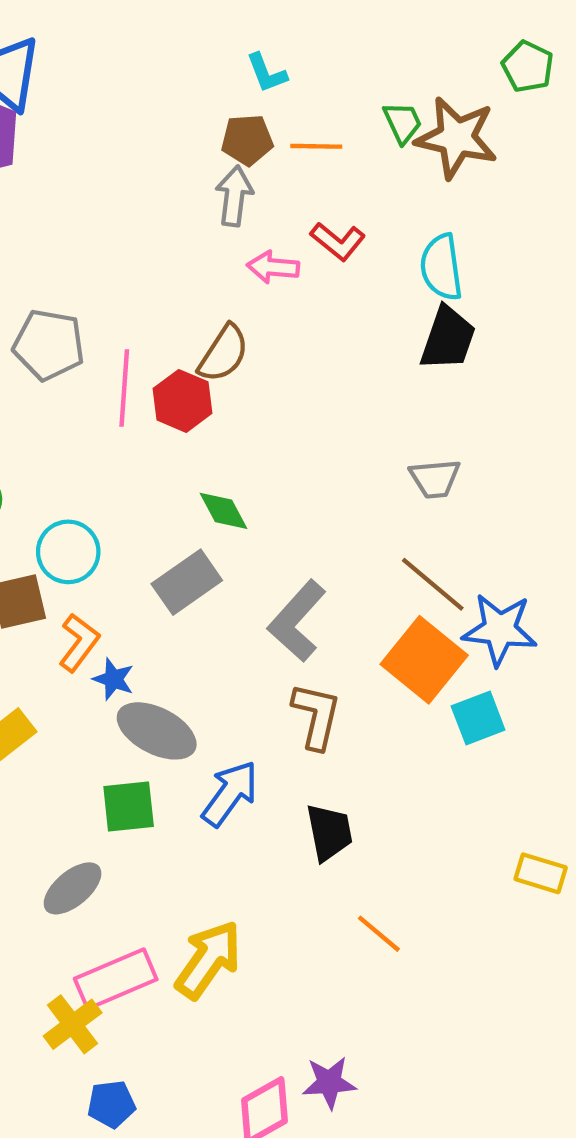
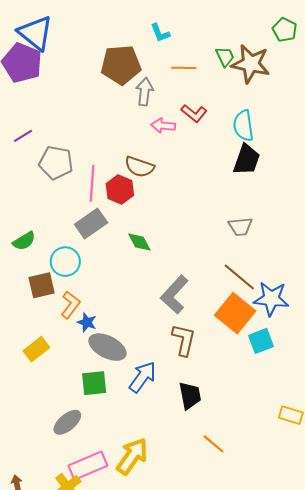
brown pentagon: (247, 140) -> (121, 65), moved, size x1.6
brown semicircle: (224, 353) -> (139, 167), turned 76
gray rectangle: (187, 582) -> (91, 223), moved

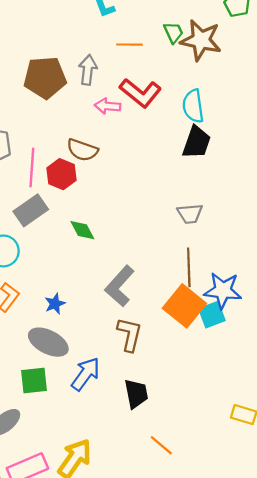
brown pentagon: (121, 65) -> (45, 78), moved
red L-shape: (194, 113) -> (140, 93), size x1.5
brown line: (239, 277) -> (189, 267), turned 48
blue star: (87, 322) -> (55, 304), moved, turned 30
cyan square: (261, 341) -> (212, 315), moved

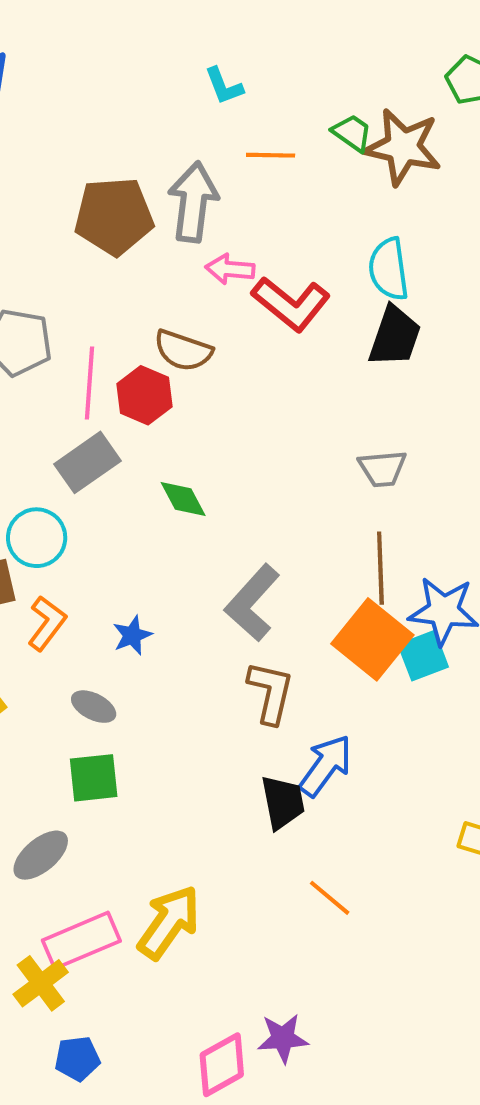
green trapezoid: (173, 33) -> (352, 133), turned -30
gray arrow: (88, 70) -> (193, 202), size x1.4
red L-shape: (140, 93) -> (291, 304), moved
gray ellipse: (48, 342) -> (94, 707), moved, size x0.6
blue arrow: (86, 374) -> (326, 766), moved

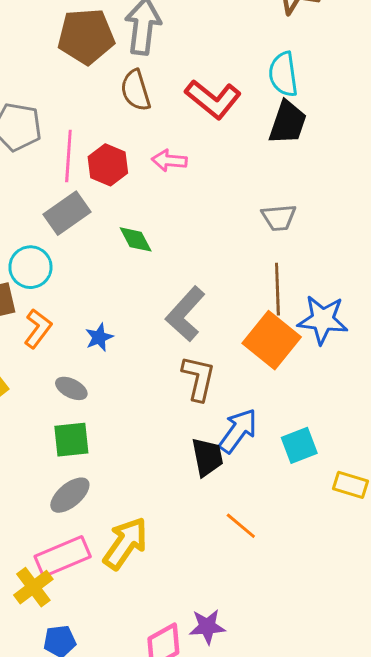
pink arrow: (230, 269) -> (169, 160), moved
brown semicircle: (183, 350) -> (136, 90), moved, turned 54
cyan square: (423, 656) -> (299, 445), moved
gray ellipse: (41, 855) -> (70, 495), moved

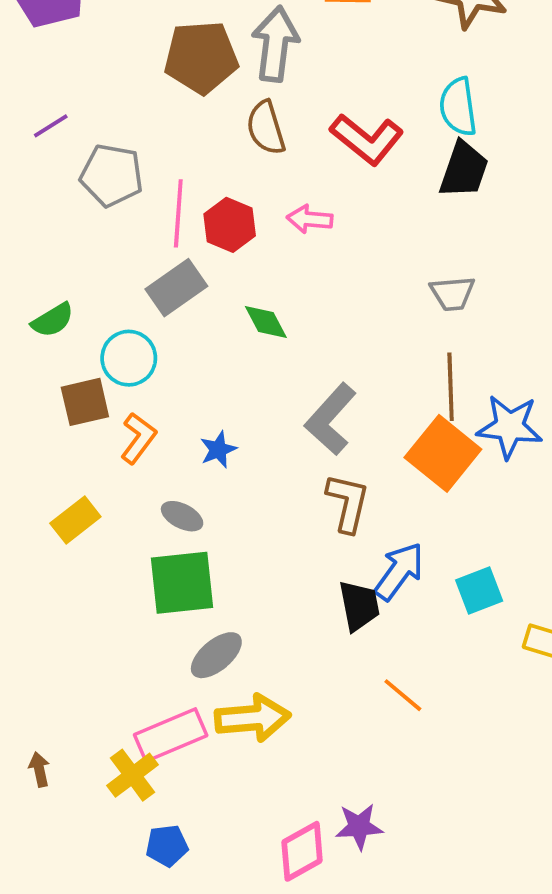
green square: (71, 440) -> (182, 583), size x1.4
gray ellipse: (70, 495) -> (216, 655), moved
yellow arrow: (125, 543) -> (253, 718), turned 50

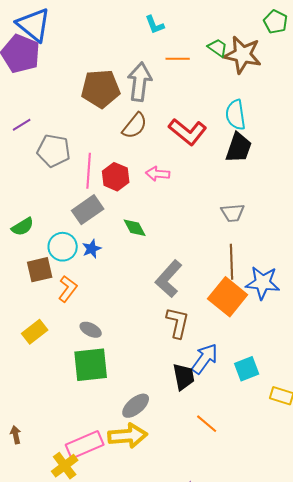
brown semicircle: (266, 128) -> (135, 126), turned -124
blue star: (218, 450) -> (92, 249), moved
gray ellipse: (216, 655) -> (136, 406), moved
brown arrow: (39, 769) -> (16, 435), moved

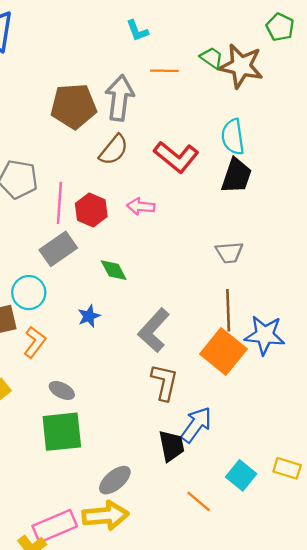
blue star: (92, 249) -> (89, 316), moved
cyan square: (247, 369) -> (241, 475), moved, turned -30

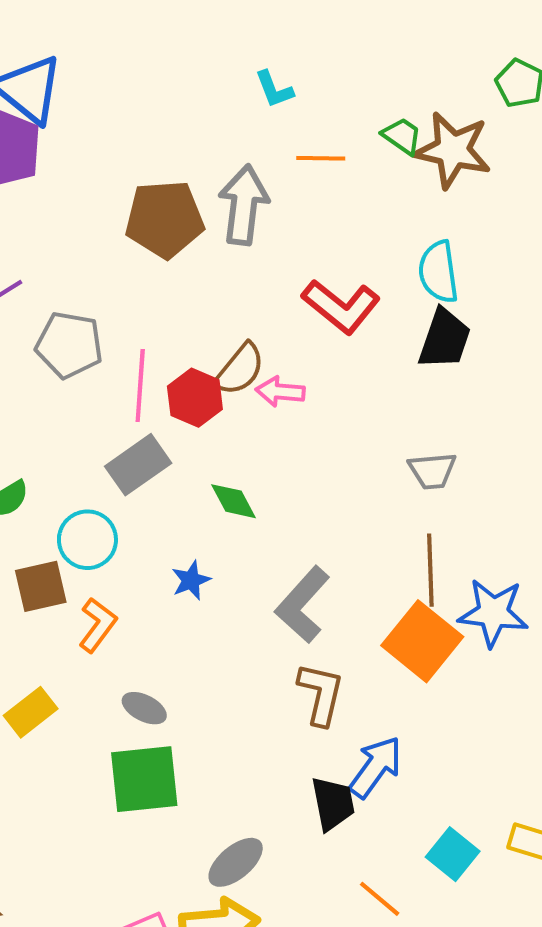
brown semicircle: (114, 150) -> (240, 369), moved

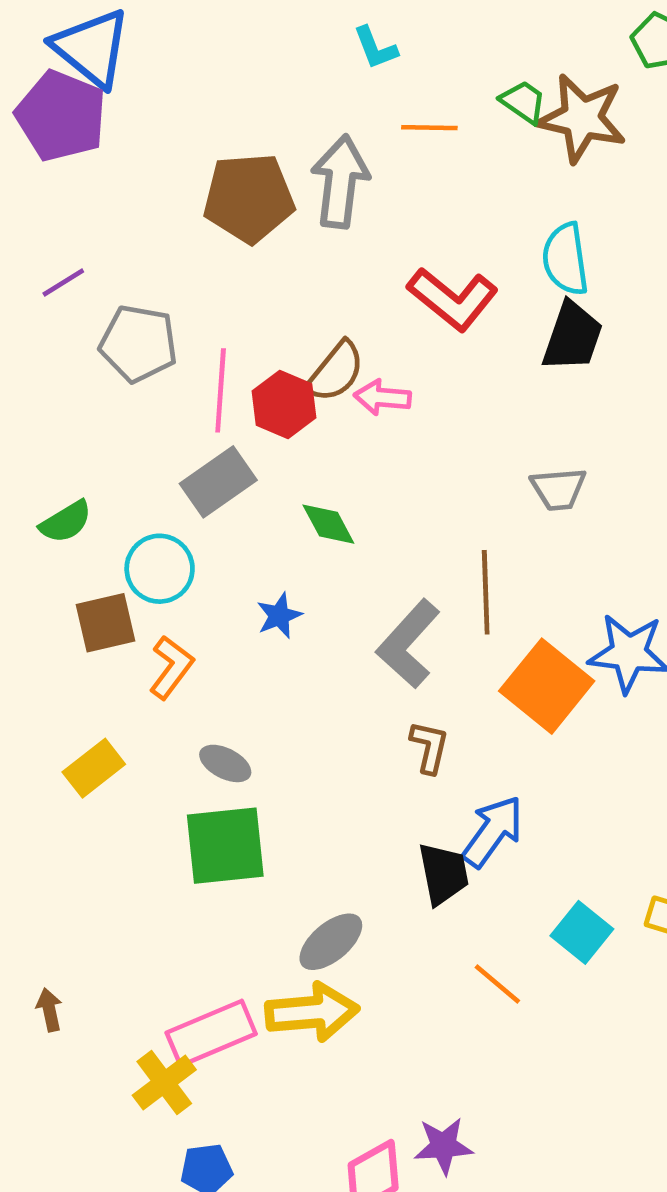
brown line: (430, 570) -> (486, 592), moved
brown L-shape: (321, 694) -> (429, 747), size x0.7

